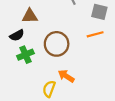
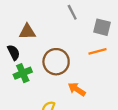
black semicircle: (17, 35) -> (14, 52), turned -88
orange arrow: (66, 76) -> (77, 89), moved

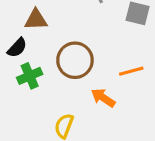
orange line: (97, 51) -> (131, 71), moved
black semicircle: (14, 52) -> (17, 48), turned 70

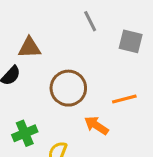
green cross: (30, 76) -> (25, 133), moved

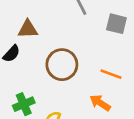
orange line: (124, 99) -> (111, 74), turned 35
orange arrow: (96, 125) -> (100, 103), moved

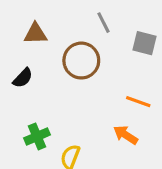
brown triangle: (28, 29) -> (35, 34), moved
brown circle: (62, 65) -> (81, 61), moved

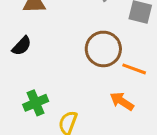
brown circle: (81, 61) -> (103, 49), moved

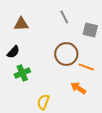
green cross: (36, 103) -> (22, 73), moved

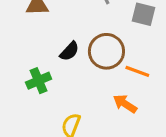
black semicircle: (13, 52) -> (69, 51), moved

